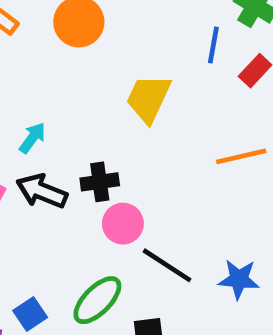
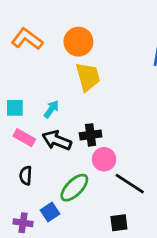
yellow trapezoid: (148, 98) -> (88, 77), moved, turned 140
green ellipse: (97, 300) -> (74, 188), moved

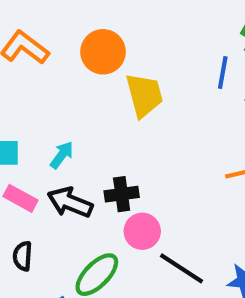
yellow trapezoid: (88, 77) -> (144, 95), moved

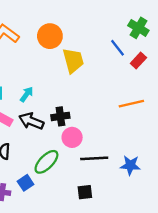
blue line: (223, 72) -> (117, 48), turned -48
black line: (181, 268) -> (94, 158), turned -36

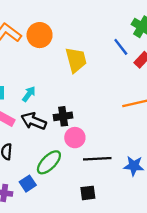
orange circle: (50, 36) -> (40, 35), moved

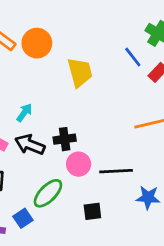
black line: (97, 159) -> (116, 171), moved
black square: (88, 193) -> (92, 211), moved

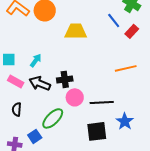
yellow trapezoid: (80, 72) -> (76, 31), turned -75
blue star: (148, 197) -> (125, 121), turned 30
black square: (92, 211) -> (97, 131), moved, size x1.5

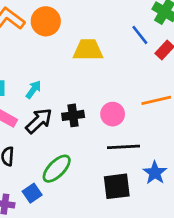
black arrow: (40, 83) -> (39, 121), turned 115
pink circle: (75, 97) -> (113, 114), moved

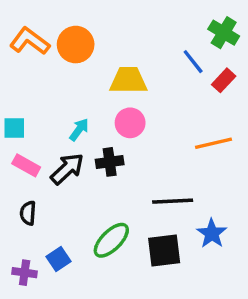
cyan arrow: (33, 90) -> (79, 130), moved
pink circle: (113, 114) -> (130, 123), moved
green ellipse: (57, 169) -> (111, 240), moved

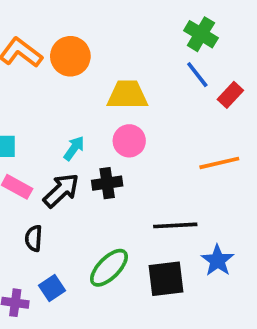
green cross: (224, 33) -> (201, 34), moved
black semicircle: (28, 213) -> (34, 238), moved

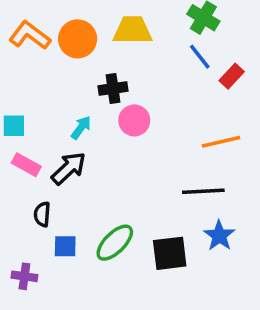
yellow trapezoid: (127, 95) -> (132, 30), moved
black cross: (107, 183) -> (113, 89), moved
black line: (175, 225) -> (203, 191), moved
blue square: (52, 288) -> (65, 246), moved, turned 35

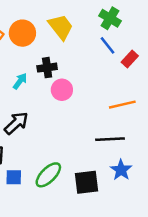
yellow trapezoid: (132, 30) -> (61, 27), turned 52
cyan arrow: (81, 128) -> (20, 81), moved

